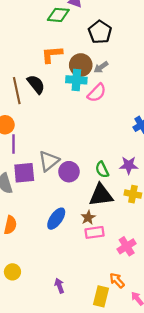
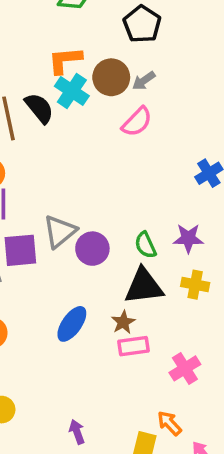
cyan cross: (76, 80) -> (72, 91), moved, turned 30

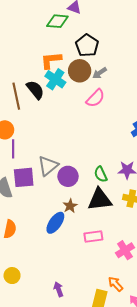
black pentagon: (142, 24) -> (87, 45), moved
brown star: (123, 322) -> (70, 206), moved

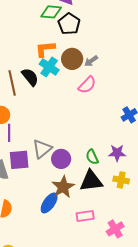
black pentagon: (87, 45) -> (69, 24), moved
brown star: (70, 206) -> (63, 187), size x1.6

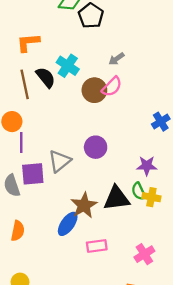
orange L-shape: (45, 49) -> (28, 43), moved
brown circle: (72, 59) -> (94, 90), moved
green semicircle: (92, 157) -> (139, 191), moved
purple circle: (61, 159) -> (96, 147), moved
pink rectangle: (85, 216) -> (97, 246), moved

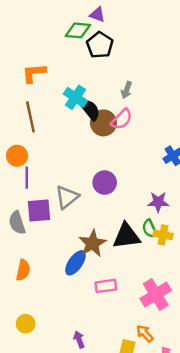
gray arrow: (117, 59) -> (127, 90), turned -35
black semicircle: (46, 77) -> (90, 110), moved
pink cross: (144, 254) -> (156, 294), size x1.4

